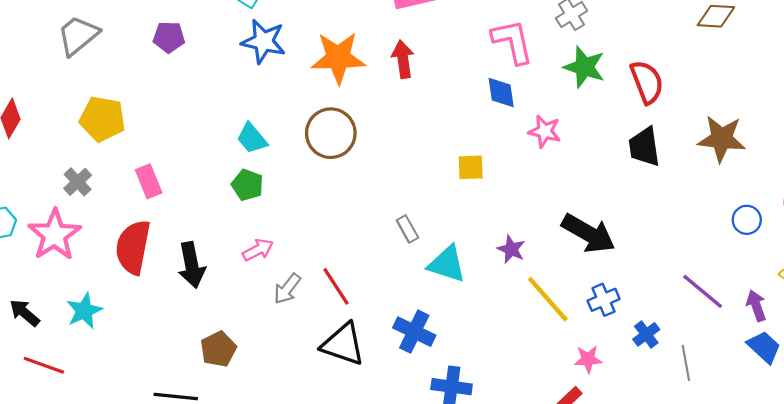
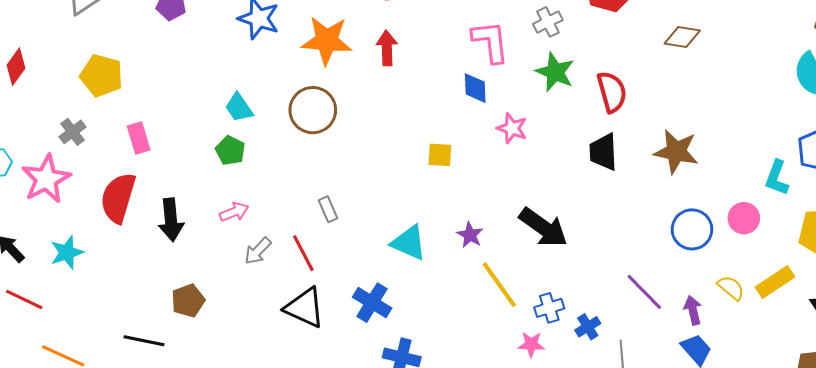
blue circle: (747, 220) -> (692, 229), size x1.5
gray rectangle: (407, 229) -> (328, 209), moved
blue cross: (604, 300) -> (549, 308), moved

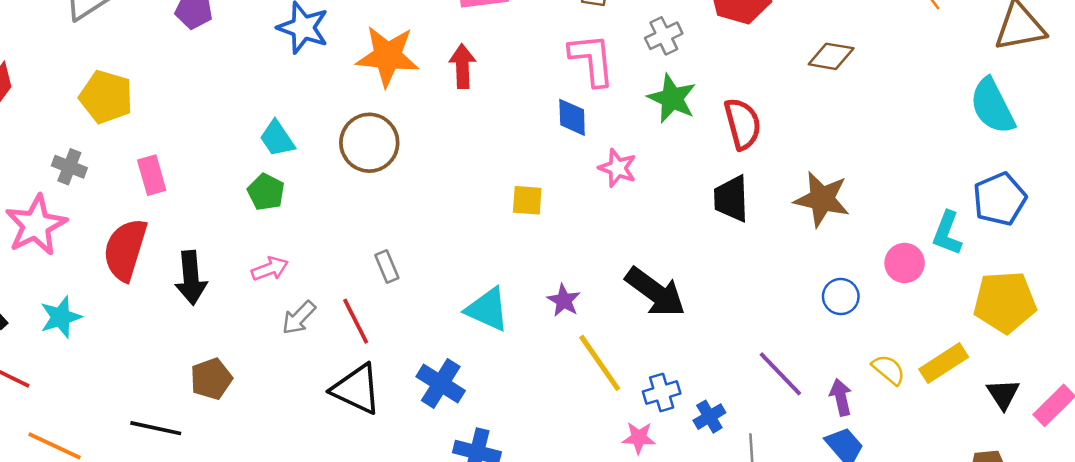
gray cross: (73, 132) -> (69, 167), turned -32
pink circle: (744, 218) -> (905, 263), moved
blue circle: (692, 229) -> (841, 296), size x0.7

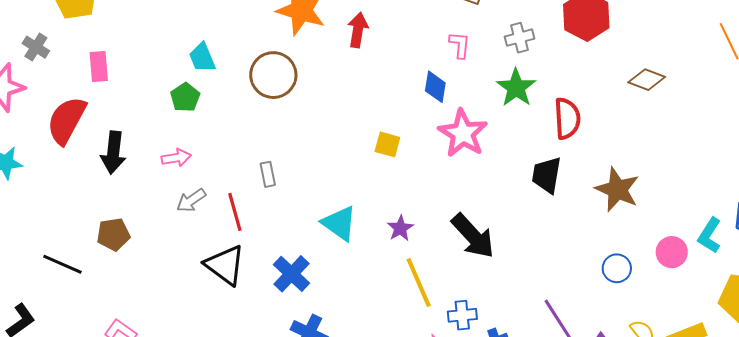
pink L-shape: (592, 60) -> (460, 45), size x0.6
pink star: (618, 168) -> (463, 133), size x1.6

